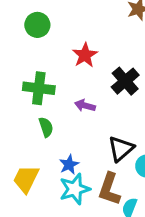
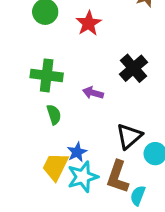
red star: (85, 55) -> (89, 23), moved
yellow trapezoid: (26, 179) -> (55, 167), moved

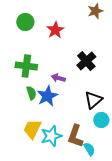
black triangle: (129, 136) -> (93, 100), moved
blue star: (77, 152) -> (47, 96), moved, size x1.5
cyan semicircle: (138, 196) -> (89, 149), turned 128

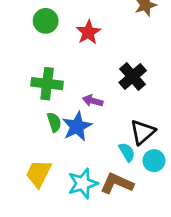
yellow trapezoid: (32, 129) -> (39, 173), moved
brown L-shape: (75, 136) -> (117, 183), turned 95
cyan semicircle: (89, 149) -> (127, 152), moved

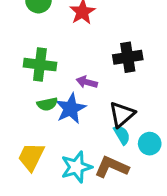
black cross: (133, 77) -> (128, 57), turned 32
green semicircle: (54, 122) -> (47, 104), turned 96
black triangle: (143, 132) -> (122, 114), moved

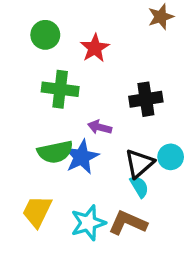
green cross: (40, 65) -> (60, 89), moved
green semicircle: (47, 104) -> (55, 152), size x1.5
cyan circle: (150, 144) -> (171, 157), moved

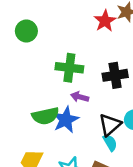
green circle: (45, 35) -> (26, 31), moved
red star: (95, 48) -> (105, 21), moved
green cross: (60, 89) -> (69, 68), moved

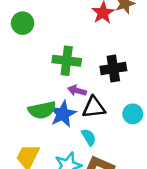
black triangle: (110, 125) -> (94, 107), moved, turned 35
cyan semicircle: (110, 143) -> (89, 137), moved

